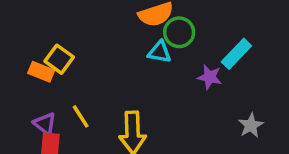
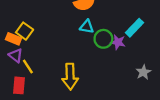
green circle: (179, 32) -> (103, 39), moved
yellow line: (81, 116) -> (28, 67), moved
purple triangle: (45, 124) -> (16, 55), moved

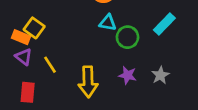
purple star: (118, 42) -> (127, 75), moved
yellow line: (28, 67) -> (50, 65), moved
gray star: (143, 72) -> (160, 75), moved

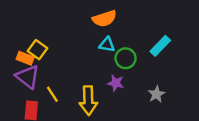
purple triangle: (24, 57) -> (28, 77), size x1.5
yellow line: (50, 65) -> (52, 94), moved
purple star: (127, 75) -> (116, 83), moved

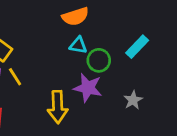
purple star: (116, 83) -> (88, 88), size x1.5
yellow line: (52, 94) -> (15, 77), moved

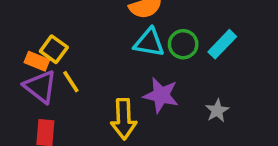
cyan triangle: (78, 45) -> (149, 43), size x1.4
green circle: (99, 60) -> (183, 44), moved

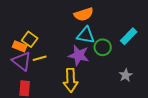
green circle: (183, 44) -> (103, 47), moved
yellow line: (71, 82) -> (40, 58), turned -72
purple star: (161, 95) -> (79, 55), moved

